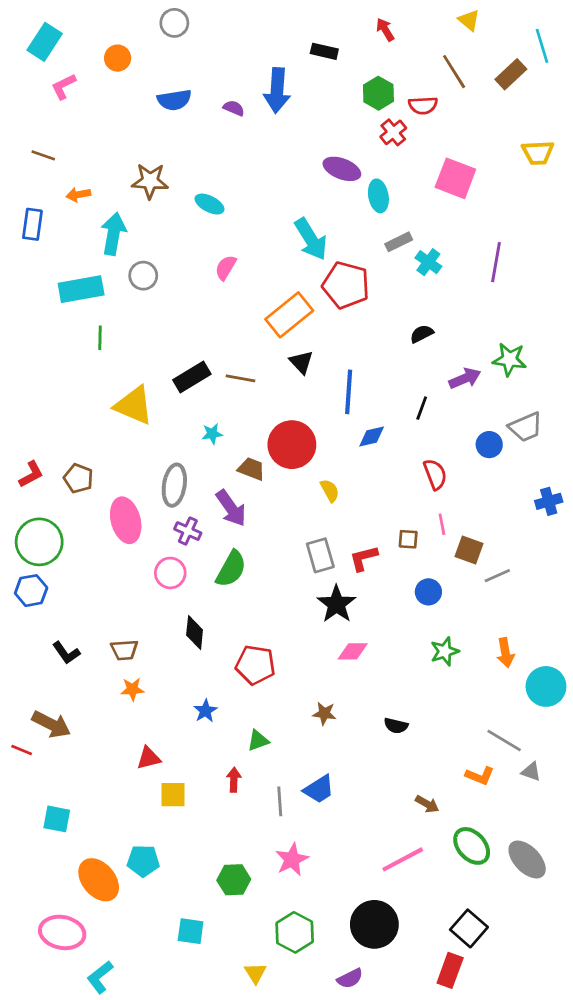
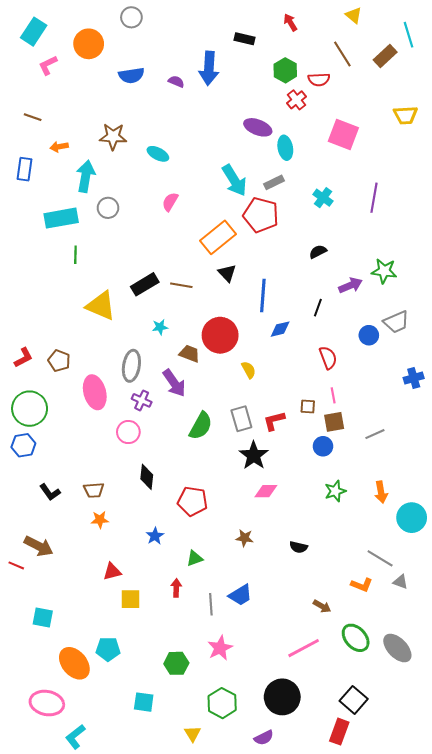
orange circle: (118, 58) -> (89, 44), size x1.5
gray rectangle: (399, 242) -> (274, 182), moved
brown square: (469, 550) -> (334, 422), moved, turned -30
green semicircle: (231, 569) -> (201, 426), moved

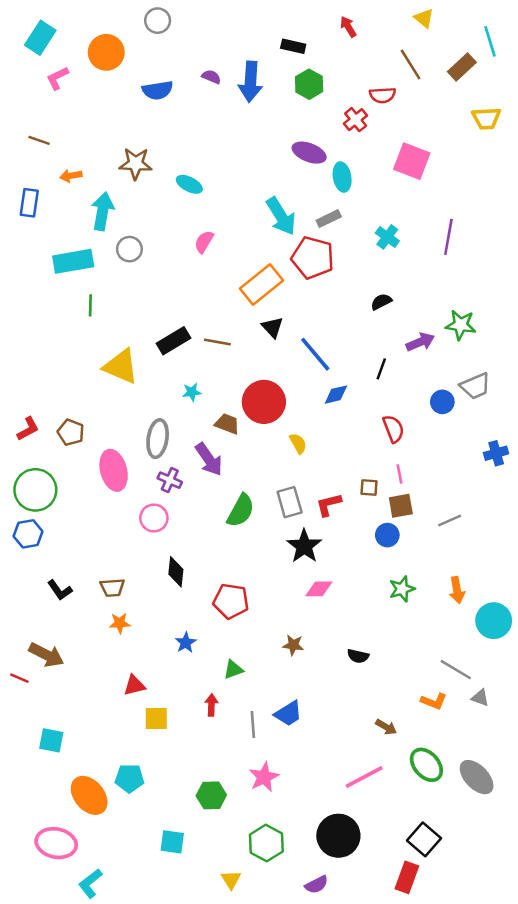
green hexagon: (285, 70) -> (309, 84), moved
purple semicircle: (176, 82) -> (211, 77), moved
yellow trapezoid: (406, 115) -> (486, 118), moved
blue line: (263, 295) -> (315, 354), turned -44

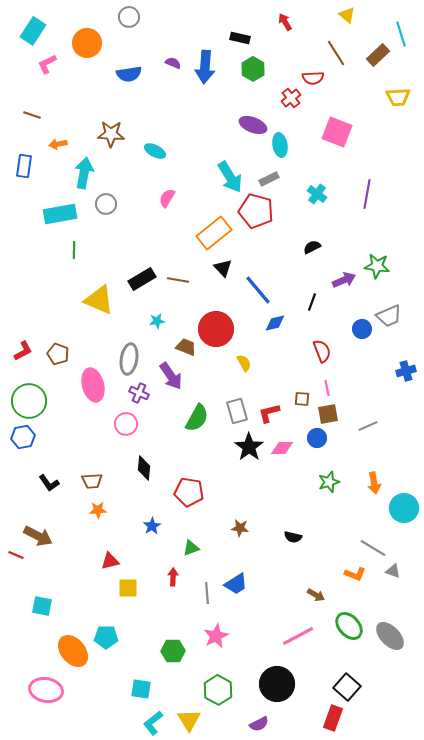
pink diamond: (319, 589) -> (282, 448), moved
yellow triangle: (231, 880) -> (189, 720), size x1.4
cyan L-shape: (90, 883) -> (153, 723), moved

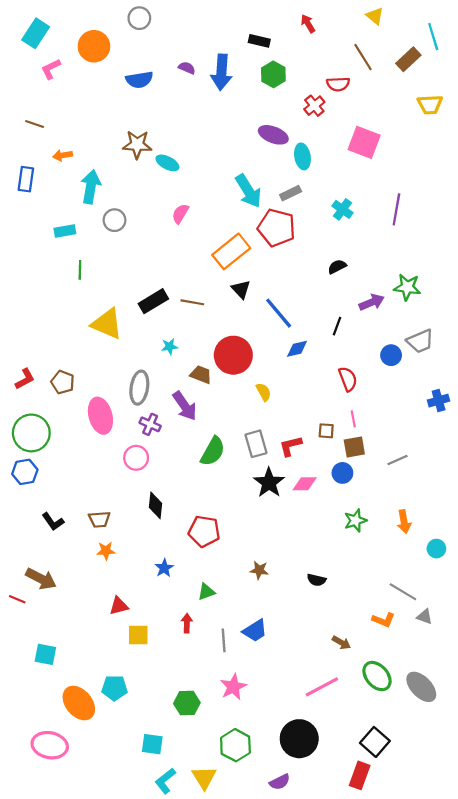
brown star: (111, 134) -> (137, 145), moved
cyan rectangle: (60, 214) -> (65, 231), size x0.6
cyan circle: (404, 508) -> (436, 549), size x0.6

